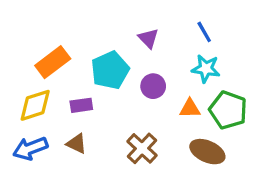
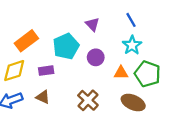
cyan star: (206, 69) -> (132, 45), turned 30

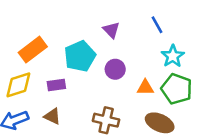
cyan star: (132, 45) -> (173, 56), moved
brown cross: (88, 100) -> (106, 120), turned -30

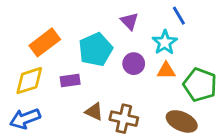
cyan star: (173, 56) -> (165, 42), moved
orange triangle: (145, 88) -> (166, 71), moved
brown triangle: (52, 116) -> (94, 112), moved

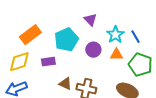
blue line: (179, 16) -> (135, 37), moved

